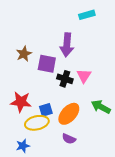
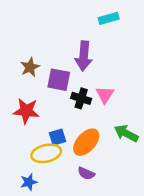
red star: (21, 102) -> (26, 111), moved

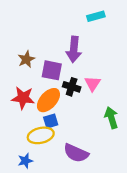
green arrow: (126, 133) -> (111, 118), turned 45
orange ellipse: (86, 142) -> (48, 100), moved
purple semicircle: (86, 173) -> (76, 153), size x1.6

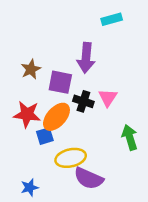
blue square: (51, 121) -> (45, 136), moved
yellow ellipse: (41, 135) -> (71, 158), moved

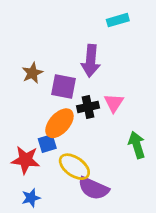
black cross: (83, 101) -> (88, 107), turned -30
red star: (27, 114) -> (26, 160), moved
yellow ellipse: (71, 158) -> (74, 167), turned 48

